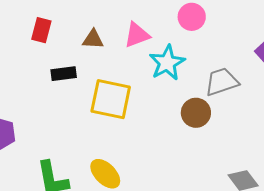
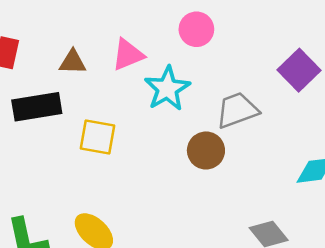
black rectangle: (64, 74) -> (37, 107), size x1.5
yellow square: (111, 99) -> (97, 137), size x0.7

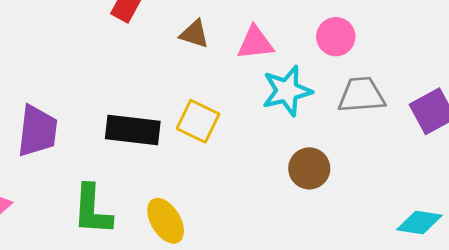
black rectangle: (37, 107) -> (133, 130), moved
gray trapezoid: (237, 110) -> (361, 95), moved

